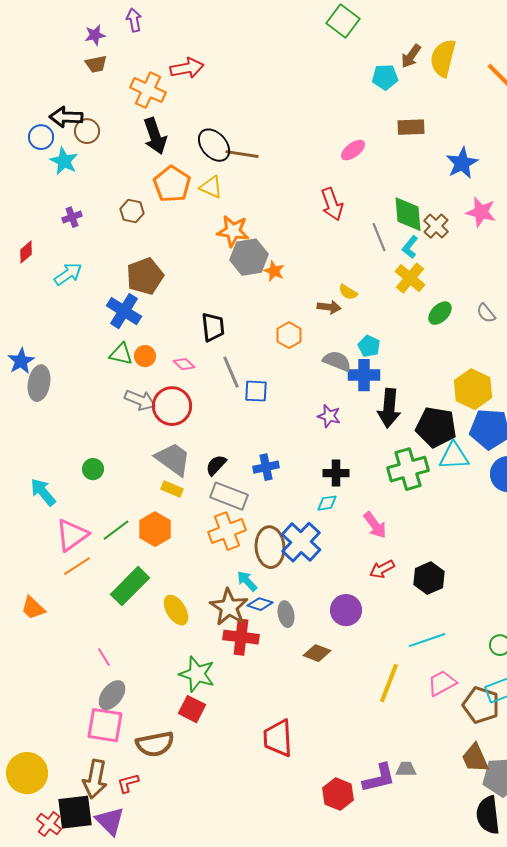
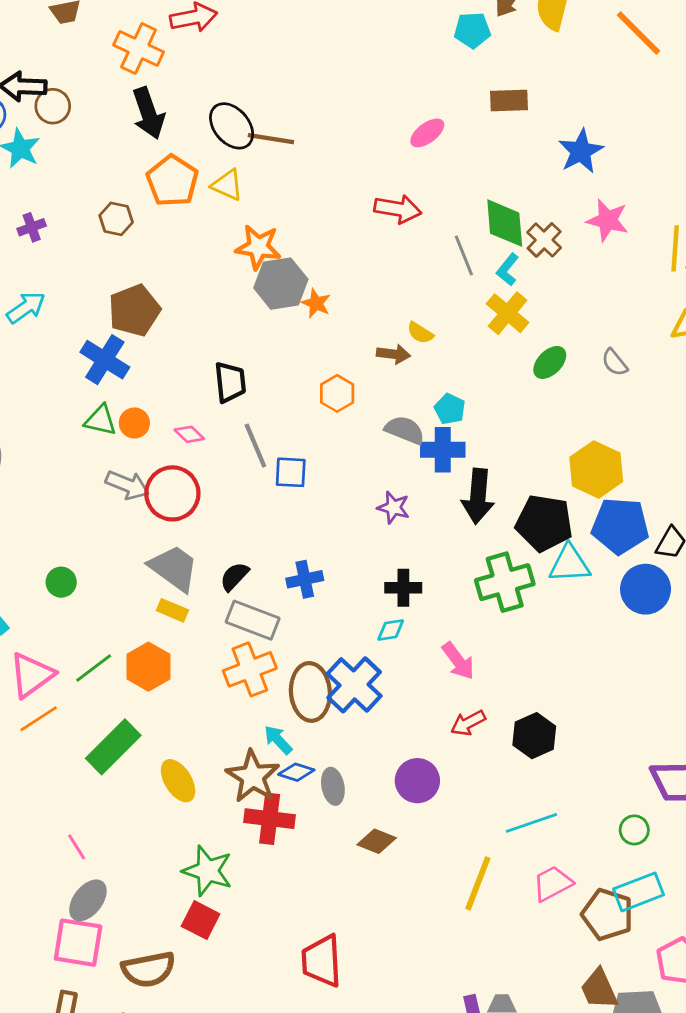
red arrow: (332, 204) -> (398, 209), turned -60

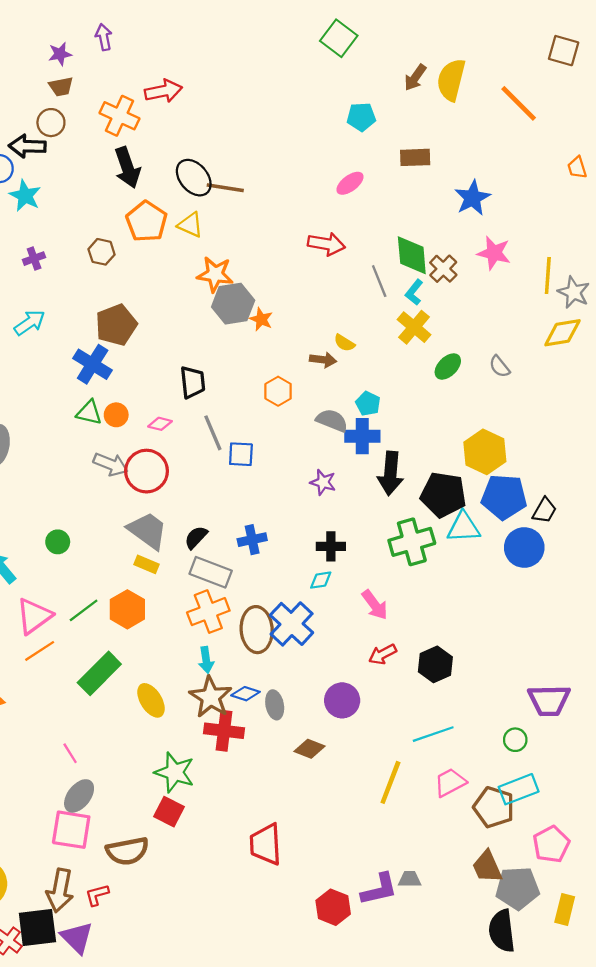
cyan pentagon: (472, 30) -> (361, 117), moved
brown circle: (53, 106) -> (51, 123), moved
pink diamond: (189, 434) -> (160, 424), turned -30
cyan arrow: (278, 740) -> (206, 660), moved, turned -145

